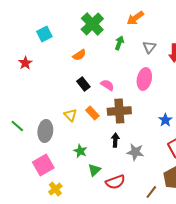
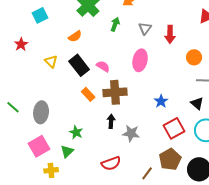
black rectangle: (83, 84) -> (79, 65), size x1.5
yellow triangle: (70, 115) -> (51, 61), moved
green triangle: (94, 170) -> (67, 151), moved
yellow cross: (55, 189) -> (51, 170), turned 32

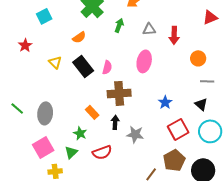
gray triangle: (145, 28) -> (149, 29), turned 48
pink semicircle: (103, 66) -> (107, 67), turned 72
orange rectangle: (88, 94) -> (92, 112), moved
red semicircle: (111, 163) -> (102, 152), moved

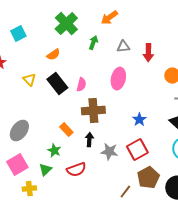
gray ellipse: (45, 113) -> (19, 131), turned 30
red square: (178, 129) -> (137, 150), moved

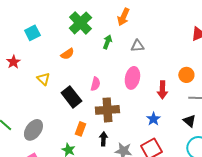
orange arrow: (109, 18) -> (123, 17), turned -30
red arrow: (148, 53) -> (162, 90), moved
black rectangle: (57, 84) -> (71, 97), moved
orange rectangle: (66, 130) -> (80, 129), turned 64

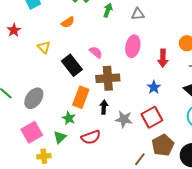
pink semicircle: (95, 84) -> (96, 52), turned -64
orange rectangle: (80, 129) -> (81, 97), size x1.5

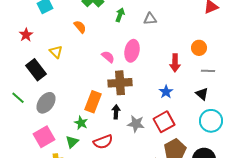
orange semicircle: (68, 22) -> (80, 27), turned -96
pink ellipse: (133, 46) -> (132, 51), moved
black rectangle: (72, 65) -> (36, 70), moved

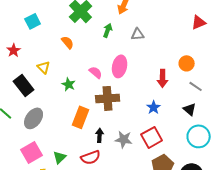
gray line: (208, 71) -> (196, 86), turned 32
black arrow: (116, 112) -> (100, 135), moved
green star: (81, 123) -> (69, 84), moved

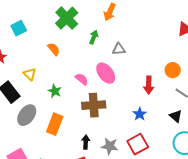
gray triangle: (138, 34) -> (119, 49), moved
pink ellipse: (120, 66) -> (106, 73), turned -50
orange rectangle: (81, 117) -> (55, 124), moved
gray ellipse: (34, 118) -> (27, 115), moved

